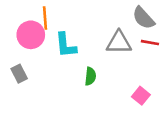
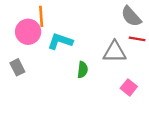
gray triangle: (119, 43) -> (115, 52), moved
cyan L-shape: (66, 45) -> (60, 41), turned 115

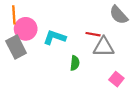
orange line: (41, 16) -> (14, 15), moved
red line: (137, 39) -> (93, 34), moved
gray rectangle: (17, 67) -> (16, 47), moved, size x1.5

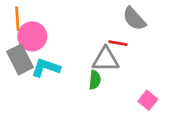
gray semicircle: (119, 15) -> (134, 19), moved
cyan L-shape: (54, 37) -> (46, 68), moved
gray triangle: (104, 47) -> (106, 59), moved

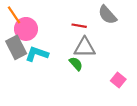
orange line: (17, 19) -> (14, 15), turned -30
red line: (118, 43) -> (79, 26), moved
green semicircle: (95, 80) -> (76, 64), turned -48

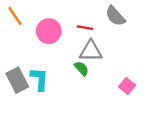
pink circle: (26, 29) -> (49, 31), moved
gray rectangle: (16, 47) -> (17, 80), moved
cyan L-shape: (37, 54) -> (39, 79), moved, turned 75

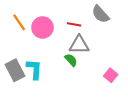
orange line: (15, 16) -> (19, 22), moved

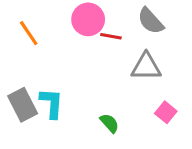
pink circle: (42, 27) -> (88, 19), moved
gray triangle: (79, 45) -> (146, 67), moved
green semicircle: (71, 60) -> (109, 123), moved

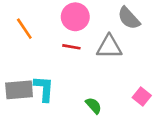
red line: (111, 36) -> (71, 47), moved
gray triangle: (146, 67) -> (109, 47), moved
gray rectangle: (23, 105) -> (19, 90), turned -68

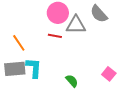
orange line: (24, 29) -> (19, 43), moved
gray triangle: (109, 47) -> (76, 25), moved

